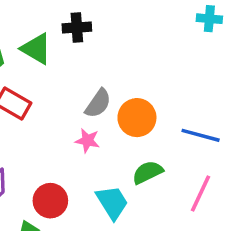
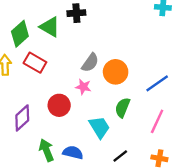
blue line: (201, 135) -> (157, 83), turned -50
green semicircle: (148, 172) -> (122, 108), turned -42
red circle: (50, 201) -> (59, 105), moved

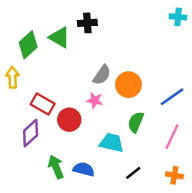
red rectangle: (35, 63) -> (43, 104), moved
cyan trapezoid: (99, 127) -> (112, 143), turned -45

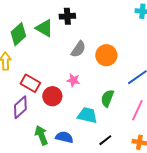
gray semicircle: (102, 75) -> (78, 49), moved
orange circle: (128, 85) -> (106, 55), moved

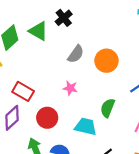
black cross: (67, 16) -> (64, 18), turned -35
red circle: (52, 96) -> (47, 118), moved

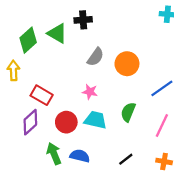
black cross: (64, 18) -> (83, 20), turned 35
cyan trapezoid: (86, 127) -> (96, 120), moved

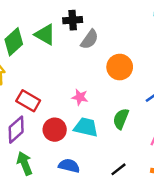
gray semicircle: (96, 57) -> (90, 39), moved
green arrow: (54, 154) -> (25, 163), moved

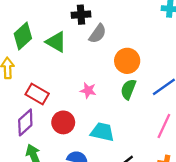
green triangle: (45, 35) -> (56, 42), moved
green semicircle: (121, 119) -> (128, 89), moved
cyan trapezoid: (86, 127) -> (102, 132), moved

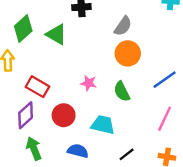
gray semicircle: (98, 34) -> (123, 26), moved
green semicircle: (128, 89) -> (122, 91), moved, turned -48

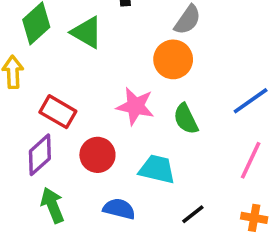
orange circle: (128, 53) -> (173, 59), moved
pink star: (89, 83) -> (135, 106), size x1.5

